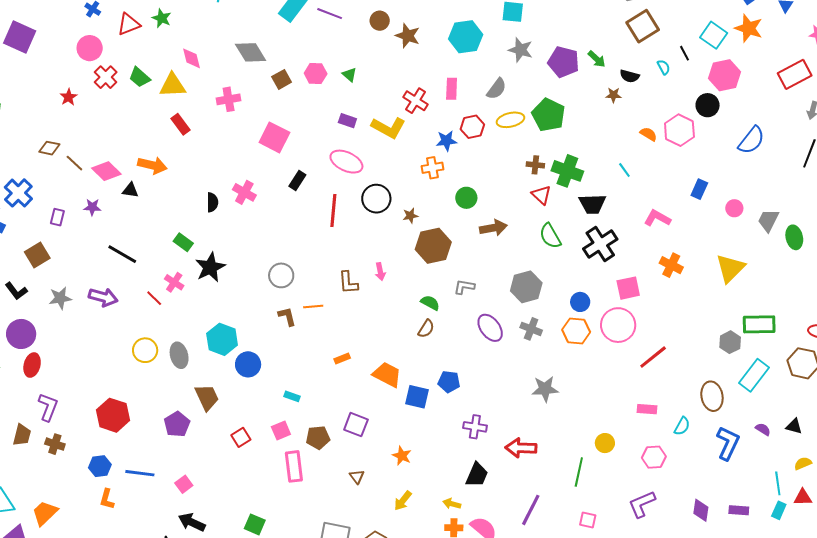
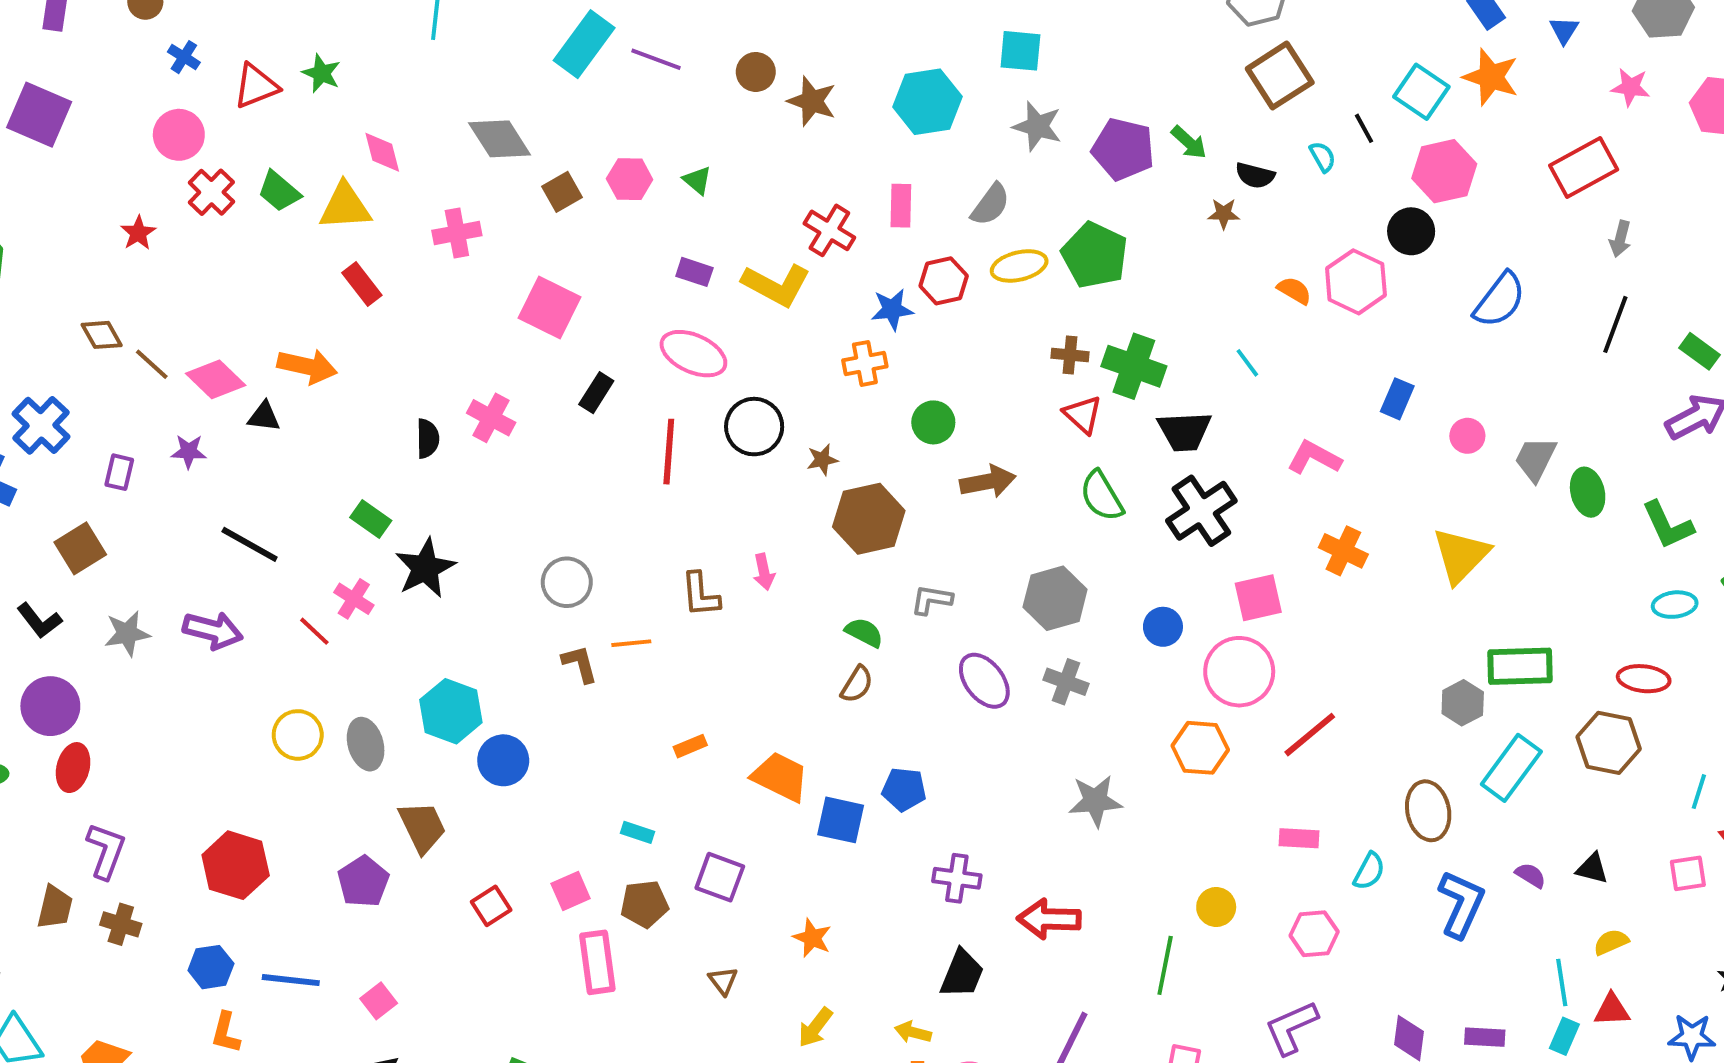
brown diamond: (49, 148) -> (102, 335), turned 50
orange hexagon: (576, 331) -> (1200, 748), moved
cyan rectangle: (292, 396) -> (638, 832), moved

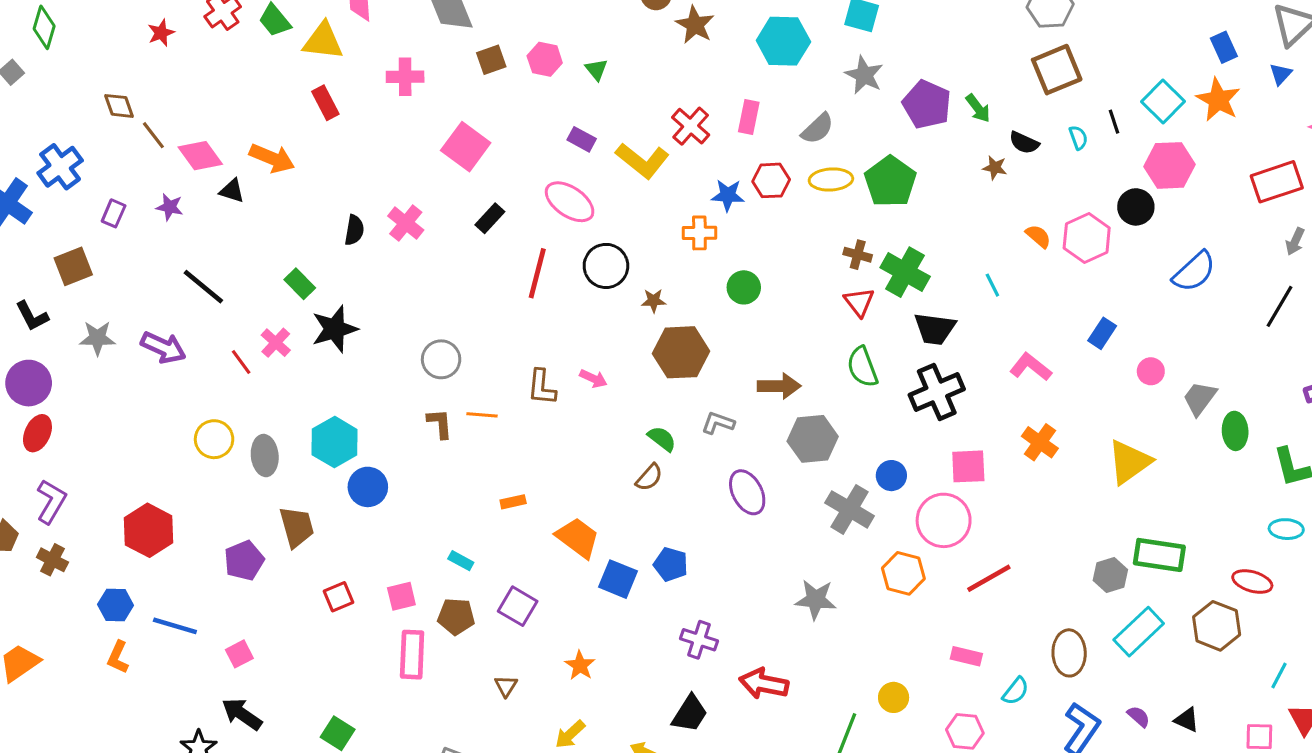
brown arrow: (988, 481) -> (779, 386), moved
pink arrow: (764, 572) -> (593, 379), turned -64
gray cross: (1066, 682) -> (850, 509), moved, size x1.4

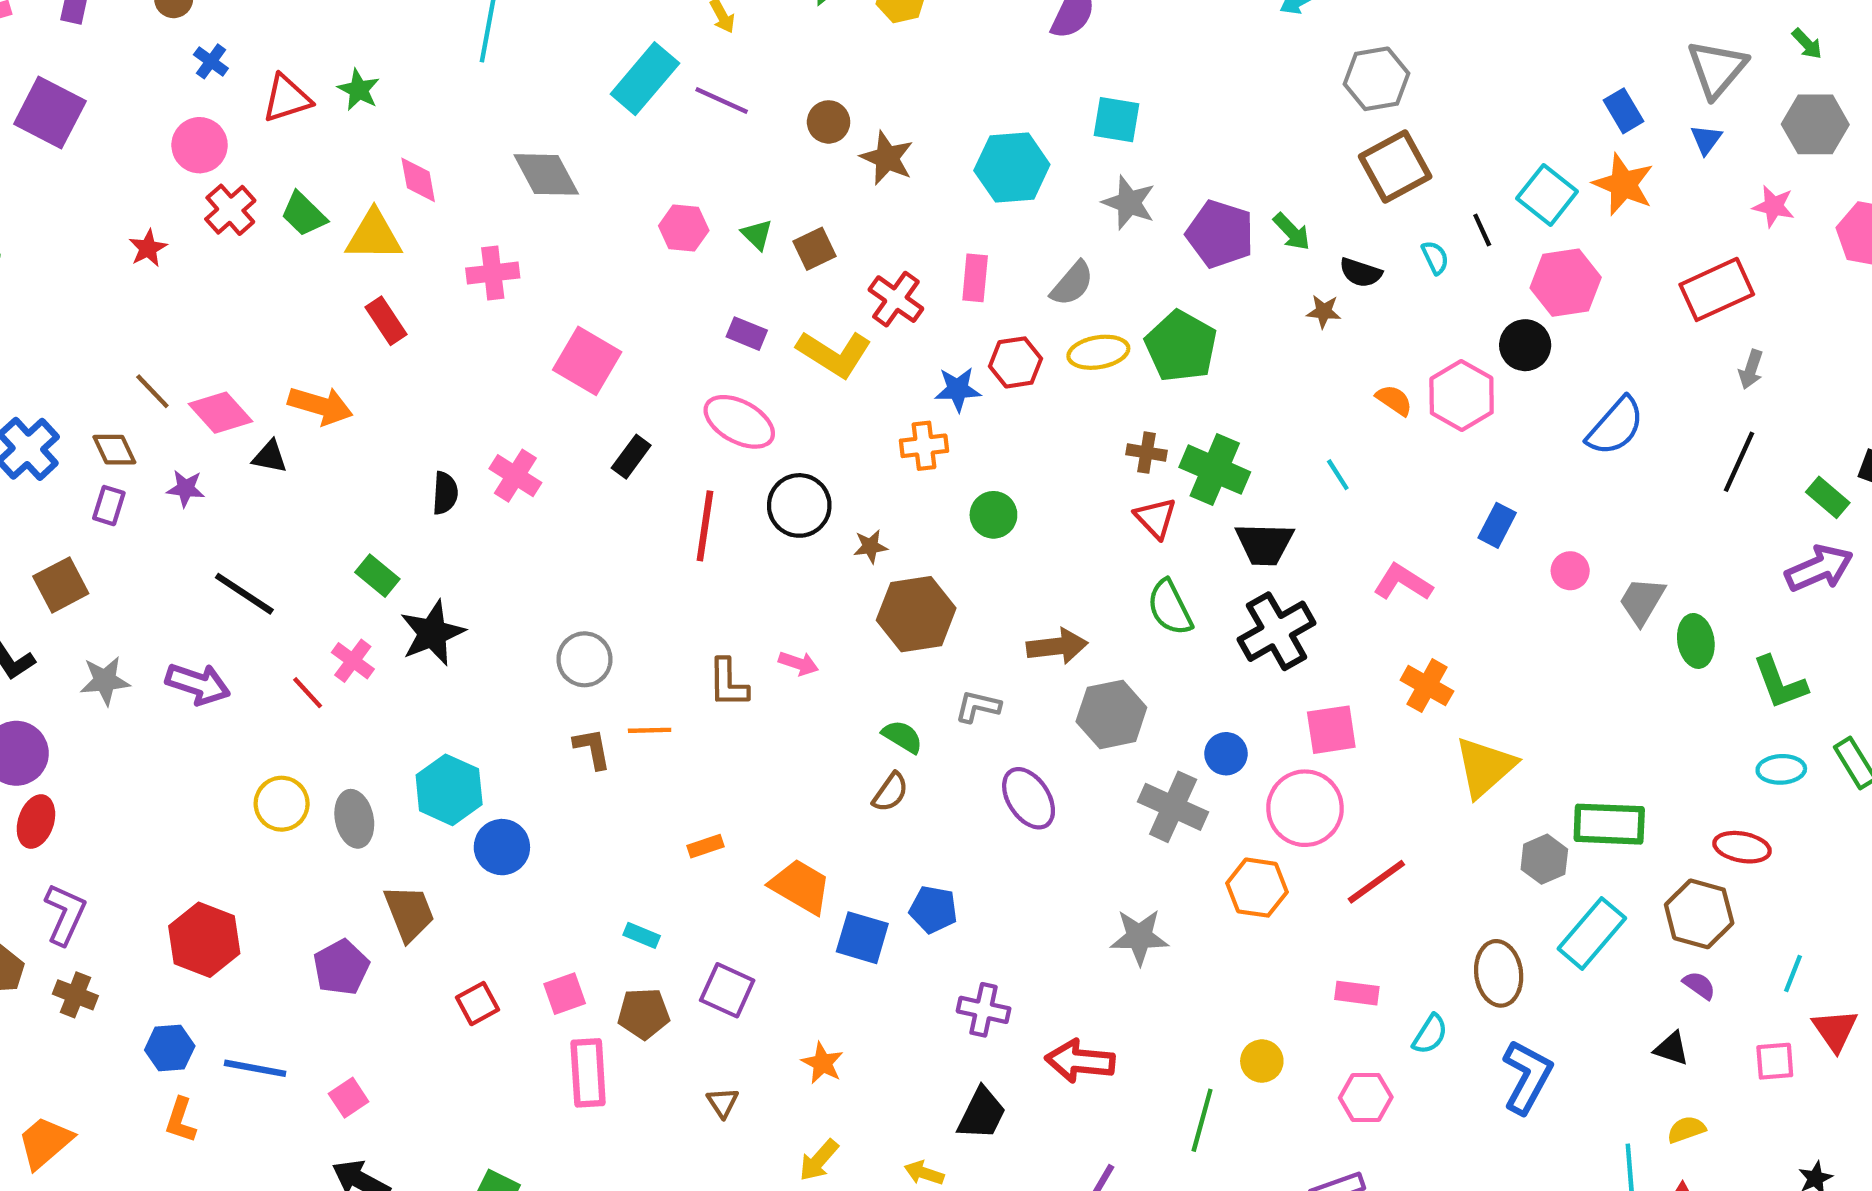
brown square: (491, 60) -> (814, 249), moved
brown diamond: (119, 106) -> (114, 450), moved
yellow triangle: (1129, 462) -> (1485, 767), moved
purple semicircle: (1139, 716) -> (1699, 985), moved

